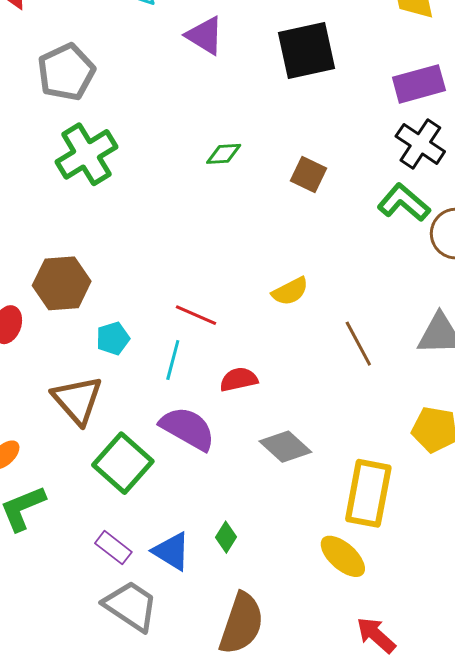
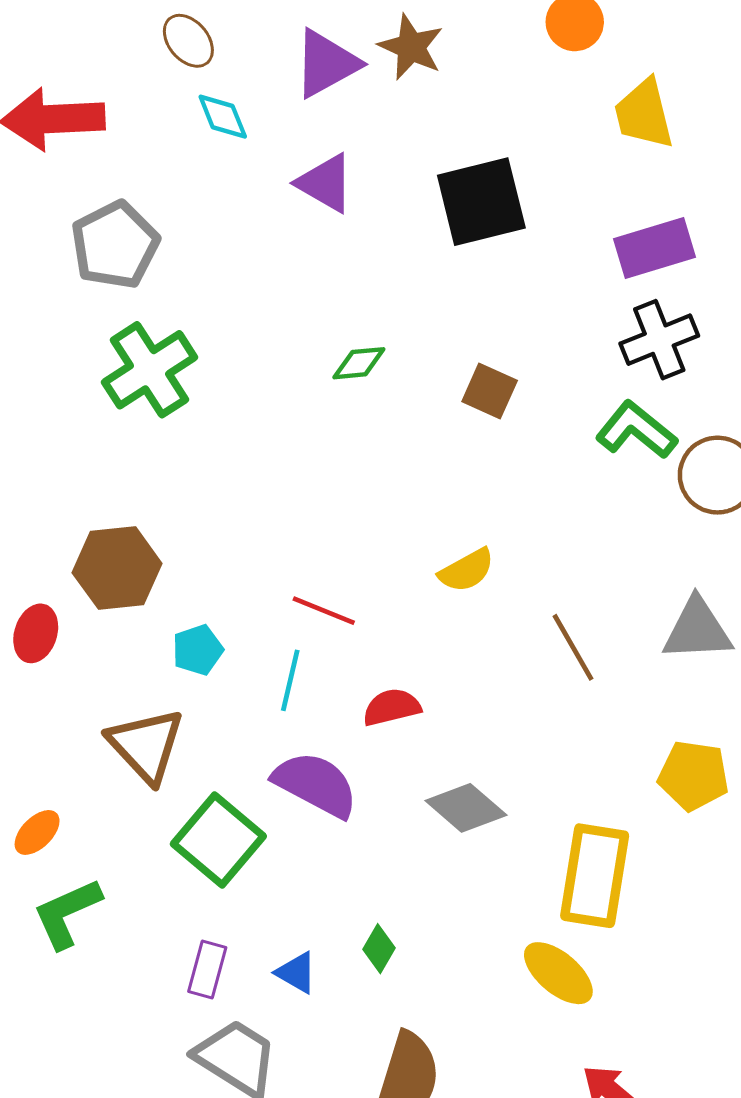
black cross: (420, 144) -> (659, 340), turned 36
purple rectangle: (113, 548) -> (207, 970), turned 69
blue triangle: (171, 551) -> (296, 973), size x0.7

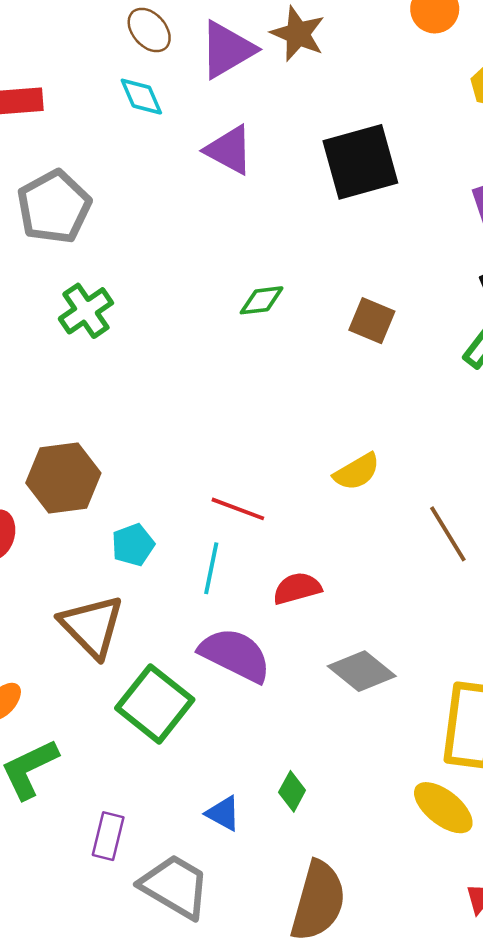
brown ellipse: (188, 41) -> (149, 30), moved
green cross: (150, 370) -> (86, 311), size x0.7
purple rectangle: (207, 970) -> (108, 836), moved

